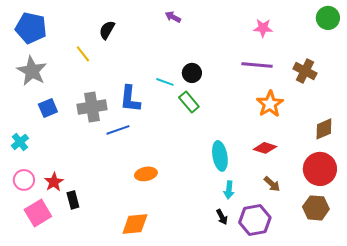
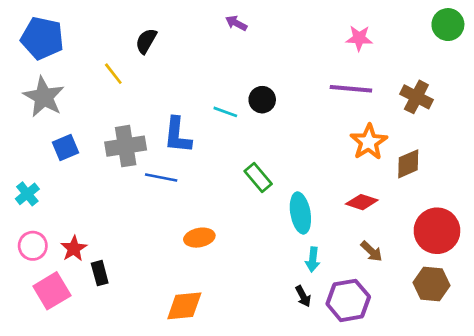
green rectangle: (189, 102) -> (258, 177), moved
brown diamond: (324, 129) -> (408, 164), moved
blue line: (118, 130) -> (161, 177), turned 30

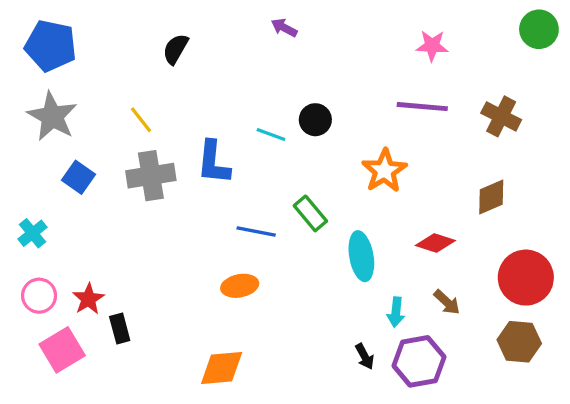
yellow line: (113, 74) -> (141, 120), moved
orange star: (369, 142) -> (384, 171), moved
blue square: (66, 147) -> (79, 177), turned -32
blue line: (161, 177) -> (256, 232), moved
cyan arrow: (313, 259) -> (396, 312), moved

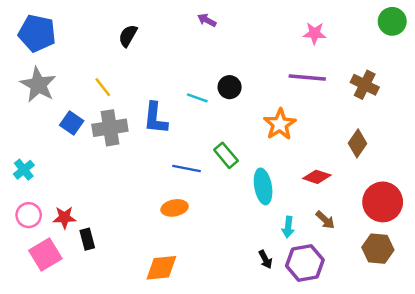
blue square: (79, 177) -> (72, 123), moved
brown diamond: (491, 197) -> (358, 143), turned -32
red star: (88, 299) -> (65, 218), turned 30

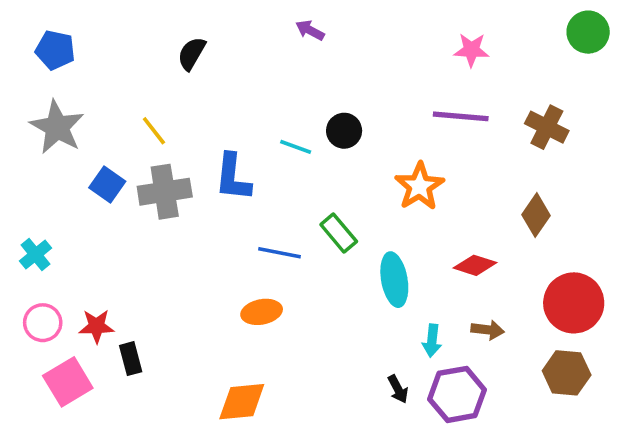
blue pentagon: (37, 33) -> (55, 50), size x0.7
brown arrow: (325, 220) -> (488, 330), turned -36

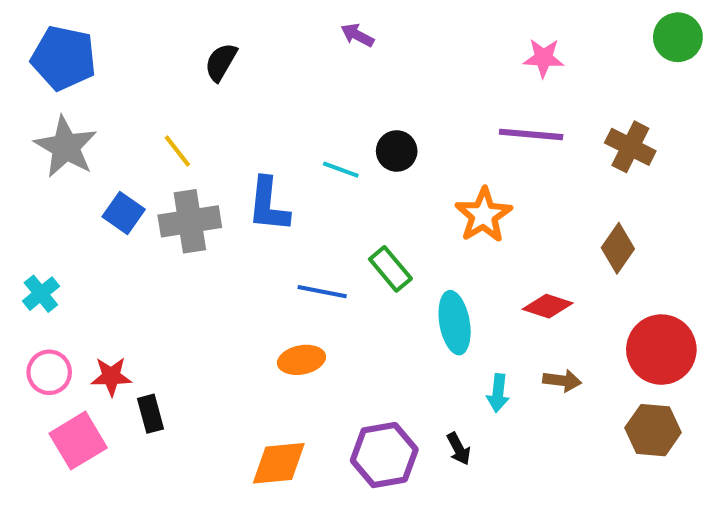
blue pentagon: (55, 50) -> (64, 58), size x1.4
purple hexagon: (457, 394) -> (384, 455), moved

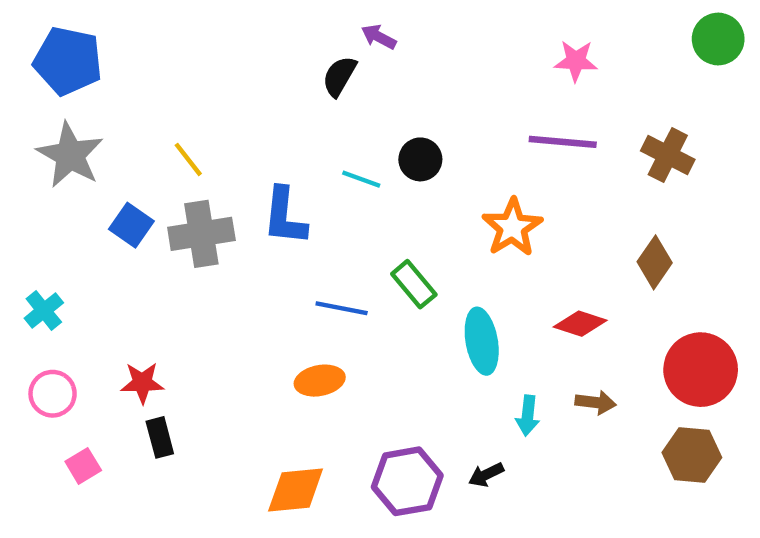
black semicircle: (221, 62) -> (339, 76), moved
red star: (111, 376) -> (142, 383), moved
pink square: (78, 441) -> (83, 466), size x0.6
black arrow: (459, 449) -> (486, 475), turned 92

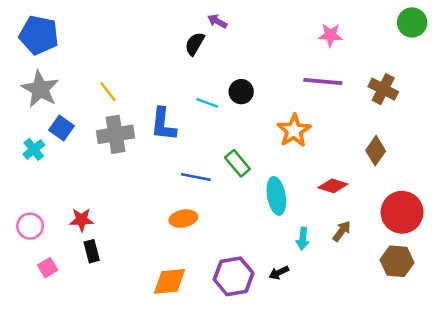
blue square: (131, 225) -> (61, 128), moved
cyan cross: (44, 310) -> (34, 149), moved
brown arrow: (596, 402) -> (342, 231), turned -60

